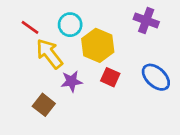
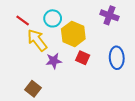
blue ellipse: (156, 77) -> (117, 58), turned 45
brown square: (44, 105) -> (33, 89), moved

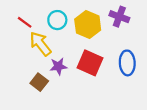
yellow hexagon: (73, 34) -> (88, 25), moved
red square: (83, 58) -> (90, 63), size x1.6
brown square: (33, 89) -> (39, 82), moved

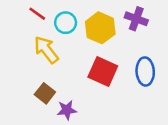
red line: (25, 22) -> (37, 14), moved
purple star: (58, 66) -> (67, 110), moved

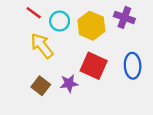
purple star: (67, 110) -> (69, 83), moved

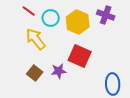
blue ellipse: (133, 66) -> (113, 84), moved

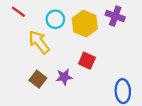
red line: (29, 11) -> (18, 12), moved
red square: (80, 56) -> (87, 61), size x0.7

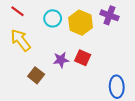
yellow arrow: (39, 42) -> (21, 40), moved
purple star: (64, 77) -> (61, 60), moved

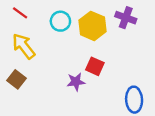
purple star: (61, 60) -> (76, 82), moved
brown square: (36, 75) -> (16, 79), moved

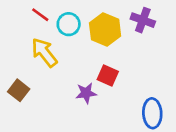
red line: (20, 13) -> (40, 15), moved
yellow arrow: (24, 46) -> (44, 53), moved

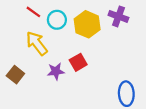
red square: (108, 75) -> (78, 62), moved, turned 36
purple star: (86, 93) -> (56, 71), moved

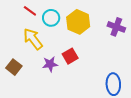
purple cross: (118, 16) -> (116, 27), moved

